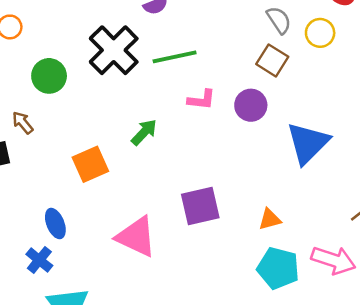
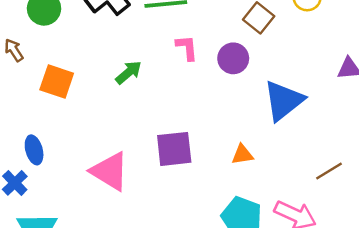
pink L-shape: (202, 100) -> (187, 48), turned -108
orange square: (90, 164) -> (57, 82), moved, turned 36
orange triangle: (270, 219) -> (242, 155), moved

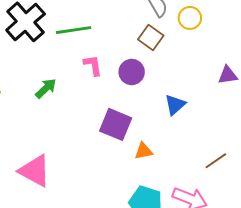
blue triangle: (283, 101) -> (175, 105), size x0.6
purple square: (174, 149) -> (116, 124), moved, turned 32

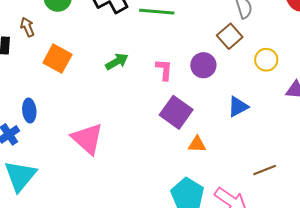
yellow circle: (190, 18) -> (266, 60), moved
pink L-shape: (93, 65) -> (164, 70), moved

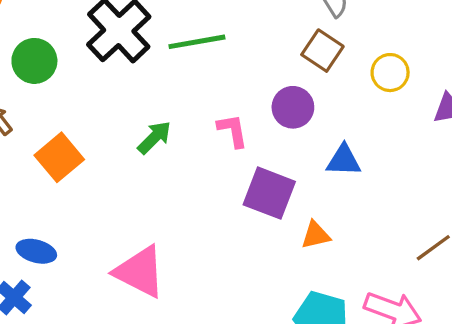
orange square: (57, 59) -> (59, 157), turned 36
blue triangle: (238, 107) -> (344, 160), moved, turned 45
blue ellipse: (29, 111) -> (36, 251), turned -55

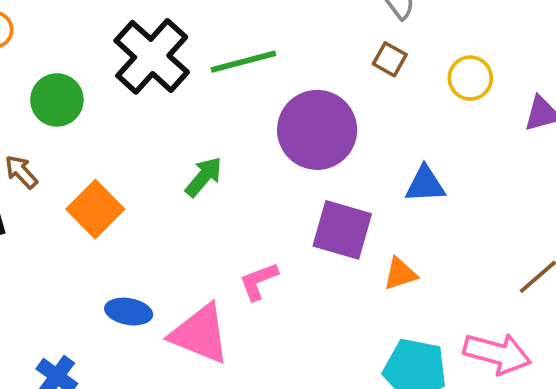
brown square: (322, 51) -> (390, 59), size x0.7
purple circle: (293, 107) -> (317, 130), moved, size x1.6
pink L-shape: (233, 131) -> (259, 281), moved, turned -96
blue ellipse: (36, 251) -> (129, 312), moved

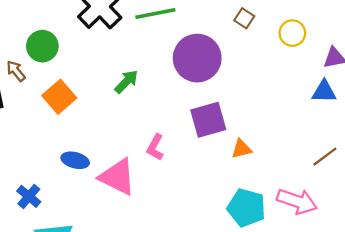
green circle: (57, 100) -> (42, 46), moved
blue triangle: (425, 184) -> (324, 91), moved
purple square: (342, 230) -> (208, 120), turned -36
pink L-shape: (259, 281) -> (155, 147), turned -44

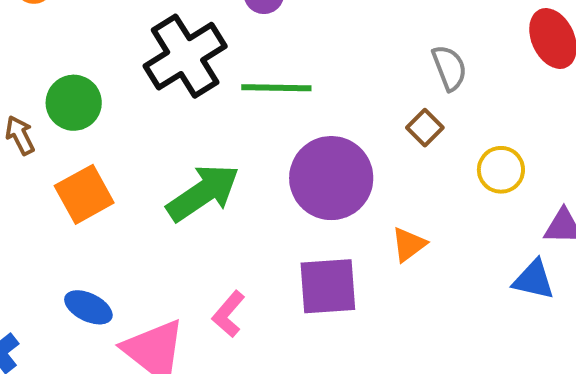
green arrow: (126, 82) -> (203, 193), size x1.6
orange triangle: (241, 149) -> (409, 245), moved, turned -35

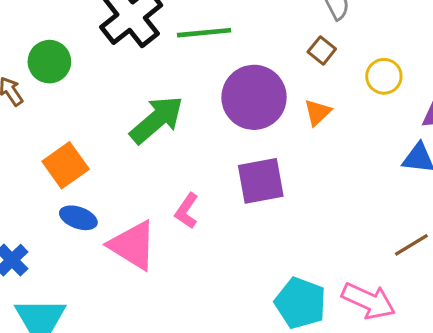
orange square: (84, 194) -> (66, 165), moved
orange triangle: (409, 245) -> (318, 112), moved

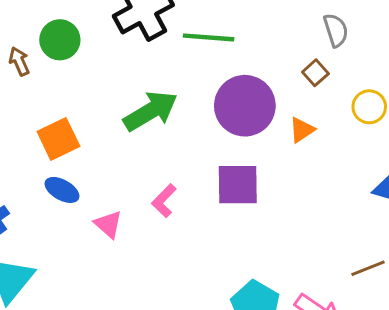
pink triangle: (133, 245) -> (108, 224), size x0.6

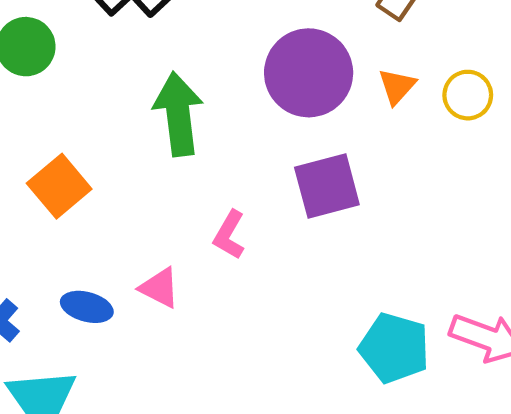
yellow circle: (369, 107) -> (468, 95), moved
green arrow: (151, 111) -> (178, 114), turned -52
blue ellipse: (62, 190) -> (87, 307), moved

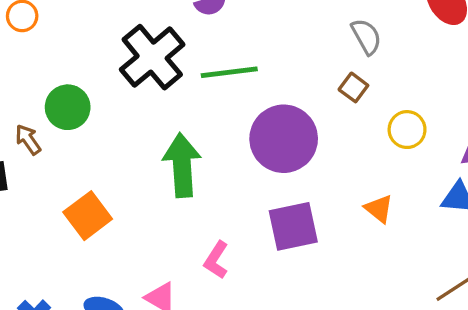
orange triangle: (397, 86) -> (379, 209), moved, turned -36
yellow circle: (468, 95) -> (407, 130), moved

